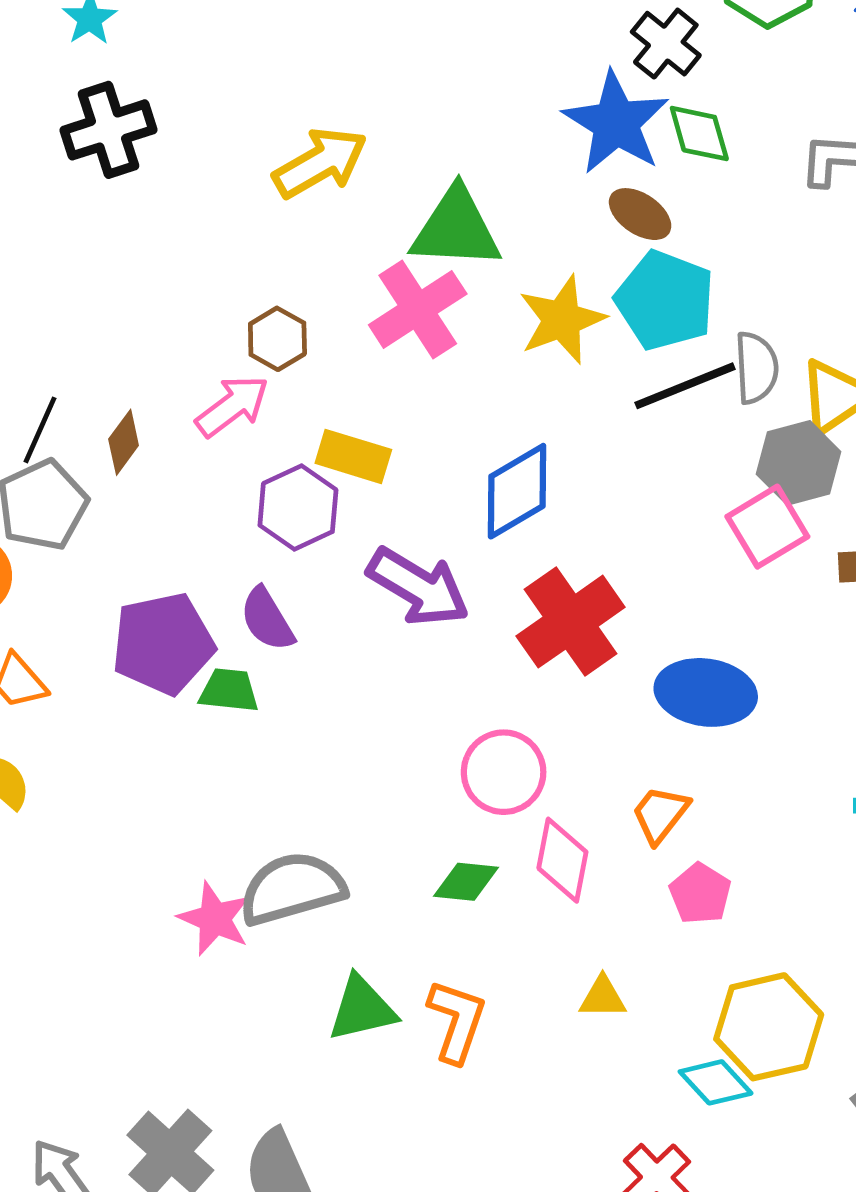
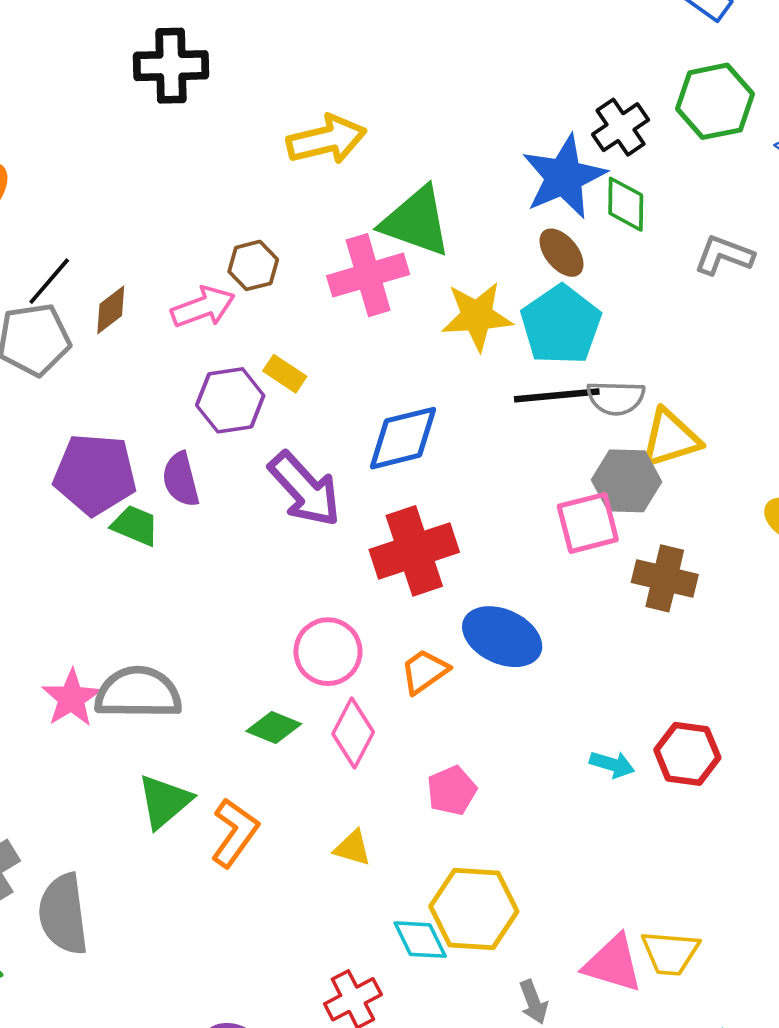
gray semicircle: (756, 368) -> (616, 398), turned 78
yellow rectangle: (353, 456) -> (285, 374), size x0.7
orange trapezoid: (660, 814) -> (424, 671), moved
green triangle: (362, 1009) -> (164, 801), turned -44

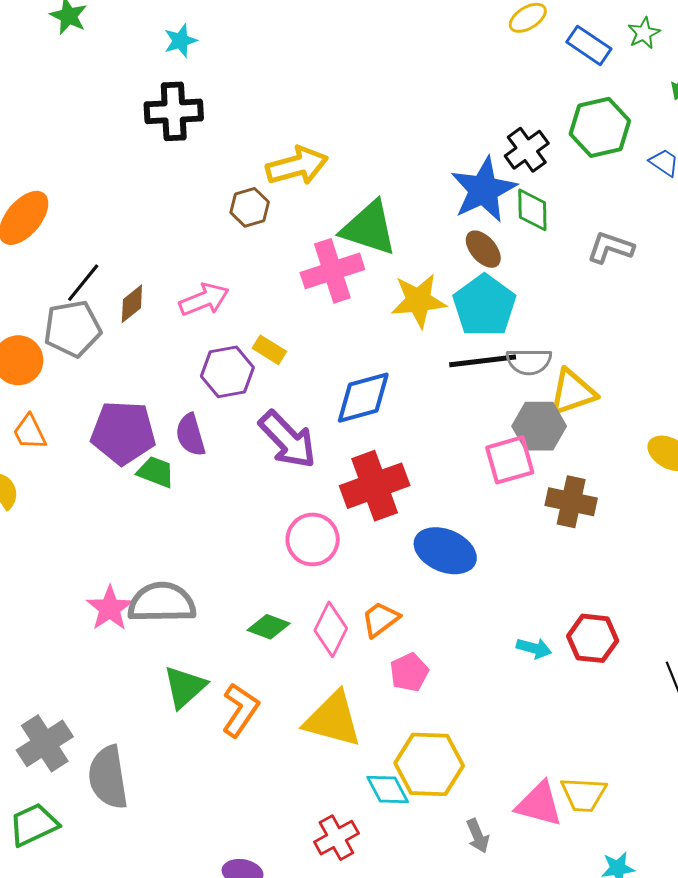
brown hexagon: (253, 265) -> (250, 207), moved
pink circle: (328, 652) -> (313, 539), moved
orange trapezoid: (424, 671) -> (380, 619), moved
yellow triangle: (353, 848) -> (333, 719), size x2.0

